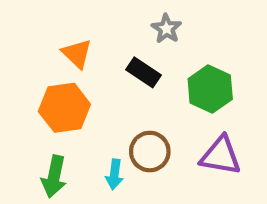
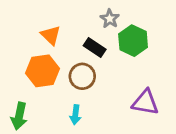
green hexagon: (210, 89) -> (133, 41), moved
brown circle: (150, 152) -> (82, 76), moved
green arrow: (54, 176) -> (19, 116), moved

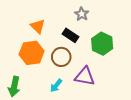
green hexagon: (133, 41) -> (102, 44), moved
purple triangle: (145, 102) -> (85, 76), moved
cyan arrow: (75, 115) -> (56, 86), turned 32

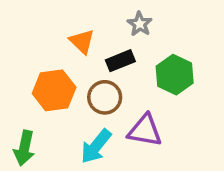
orange triangle: (38, 26) -> (82, 41), moved
black rectangle: (70, 35) -> (120, 61), turned -56
cyan arrow: (56, 86) -> (96, 146), size x1.5

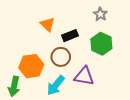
gray star: (140, 24) -> (100, 14), moved
orange hexagon: (54, 90) -> (31, 66), moved

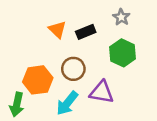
black rectangle: (70, 36) -> (86, 32), moved

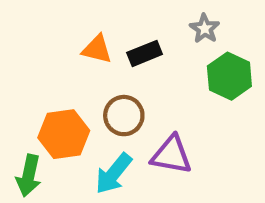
orange triangle: (57, 29) -> (97, 49), turned -30
green hexagon: (123, 53) -> (229, 76), moved

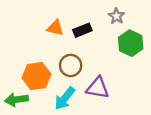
green arrow: (29, 176) -> (16, 100), turned 70

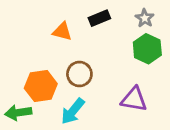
gray star: (116, 16) -> (145, 18), moved
black rectangle: (82, 30) -> (99, 18), moved
purple triangle: (98, 88) -> (134, 99), moved

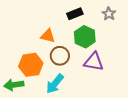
orange triangle: (62, 31) -> (48, 36), moved
green hexagon: (147, 49) -> (85, 37), moved
purple triangle: (134, 99) -> (94, 62), moved

